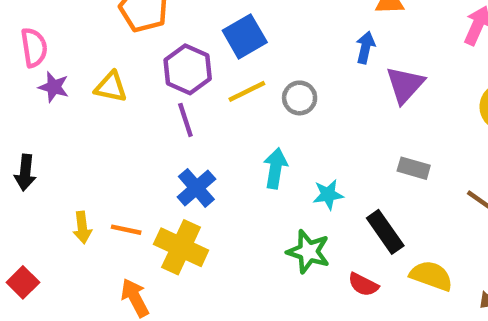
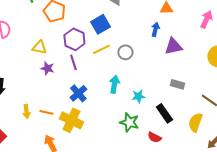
purple triangle: (405, 85) -> (173, 46), turned 36
purple star: (54, 87) -> (47, 68), moved
yellow semicircle: (431, 276) -> (195, 122), moved, turned -90

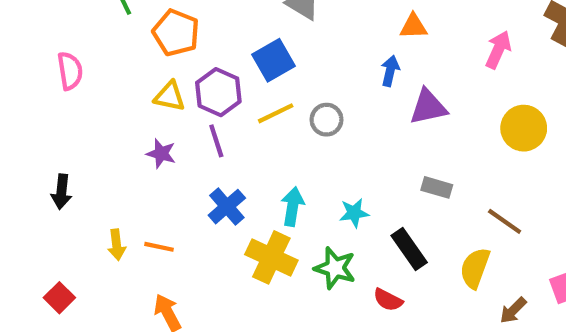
yellow triangle: (39, 47) -> (170, 96), moved
cyan arrow: (114, 84) -> (293, 207), moved
yellow cross: (71, 120) -> (271, 257), moved

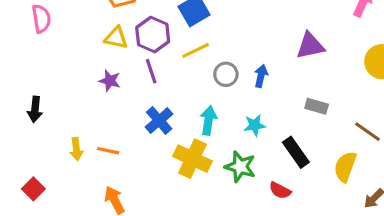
blue arrow: (390, 71) -> (261, 76), moved
gray circle: (327, 120) -> (226, 74), moved

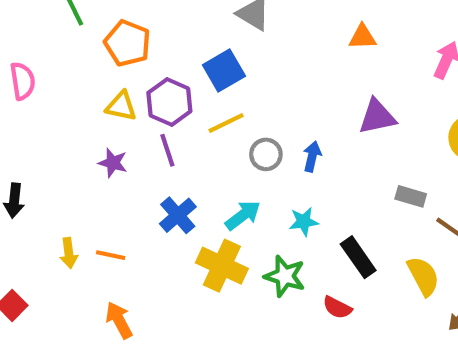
gray rectangle: (317, 106) -> (411, 196), moved
cyan arrow: (208, 120) -> (243, 215), turned 44
yellow semicircle: (345, 167) -> (423, 276), turned 132

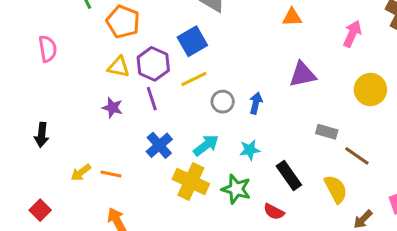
yellow arrow: (69, 253) -> (81, 172), turned 60

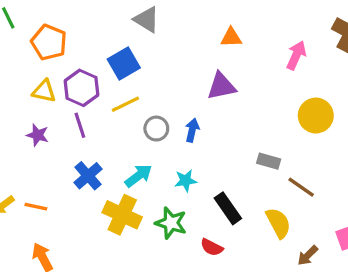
purple triangle: (303, 74) -> (221, 86), moved

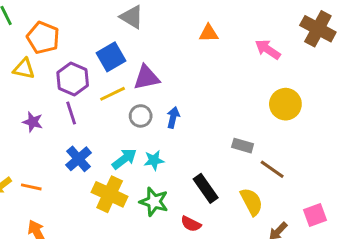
pink arrow: (296, 55) -> (268, 49), turned -80
purple triangle: (221, 86) -> (147, 78), moved
yellow triangle: (44, 91) -> (24, 69), moved
cyan star: (186, 181) -> (154, 160), moved

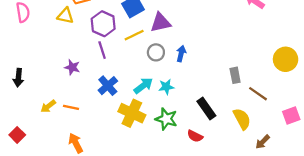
yellow circle: (285, 104) -> (286, 59), moved
purple star: (33, 122) -> (72, 67), moved
gray rectangle: (243, 146) -> (235, 75), turned 63
pink square: (315, 215) -> (291, 115), moved

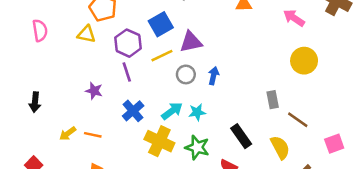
yellow circle: (286, 59) -> (304, 61), moved

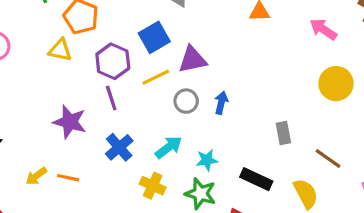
purple star: (94, 91) -> (70, 122), size x1.5
gray rectangle: (273, 100) -> (283, 133), moved
cyan star: (197, 112) -> (207, 160), moved
black rectangle: (241, 136) -> (256, 179), turned -30
yellow cross: (159, 141) -> (153, 186), size x0.7

